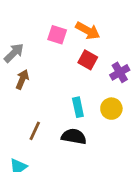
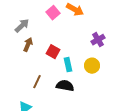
pink square: (57, 35) -> (53, 13), turned 32
red square: (88, 60) -> (53, 52), moved

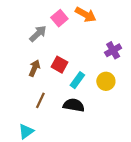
gray arrow: (22, 26) -> (38, 34), moved
brown arrow: (28, 45) -> (34, 68), moved
cyan rectangle: (68, 65) -> (77, 80), turned 48

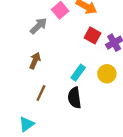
red square: (59, 65) -> (92, 35), moved
black semicircle: (74, 105) -> (74, 98), turned -108

